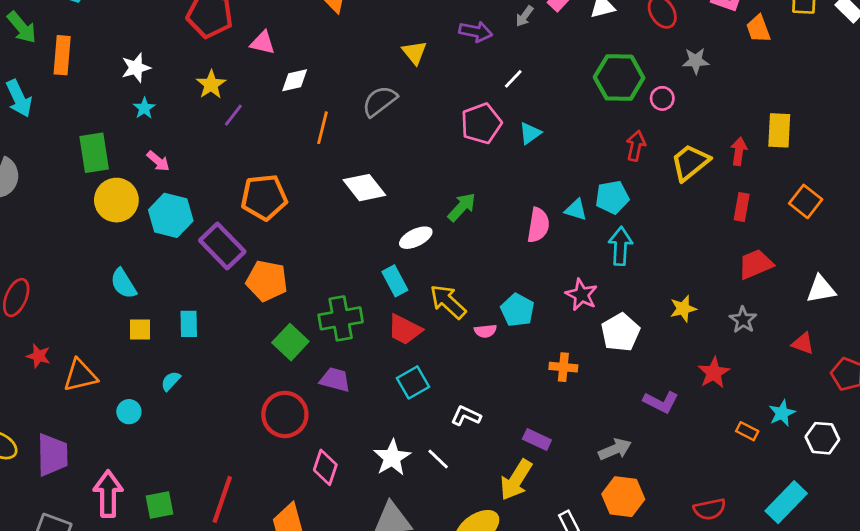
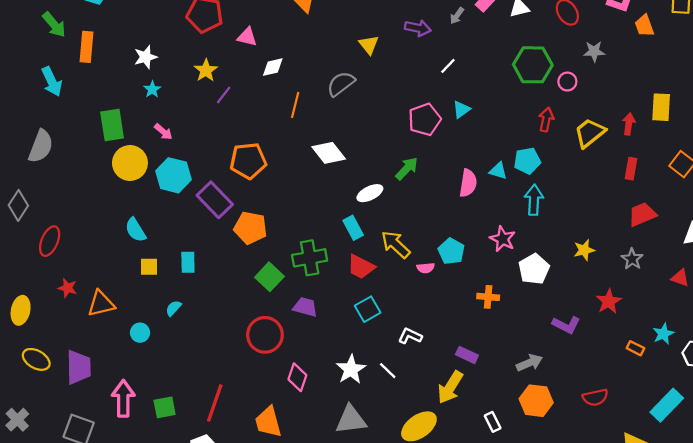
pink pentagon: (481, 123) -> (425, 119), moved
red semicircle: (710, 509) -> (595, 397), moved

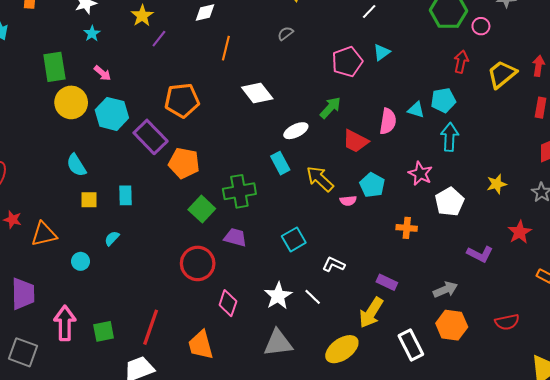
gray semicircle: (341, 84) -> (285, 33), moved, size x0.6
red trapezoid: (361, 267) -> (355, 141), moved
white rectangle: (493, 422) -> (411, 345), size x1.6

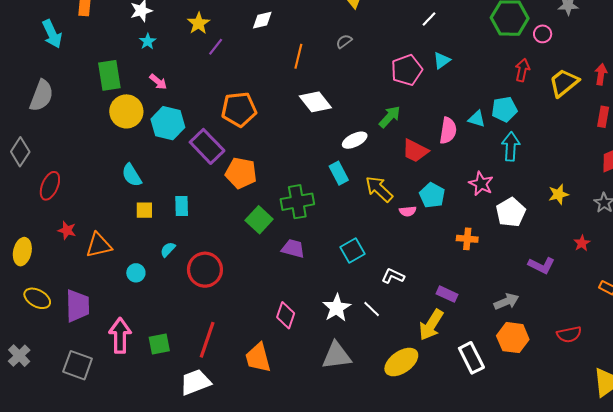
orange line: (226, 48) -> (298, 56), moved
red star: (520, 232) -> (582, 243), size x0.7
red circle: (198, 263) -> (205, 270), moved

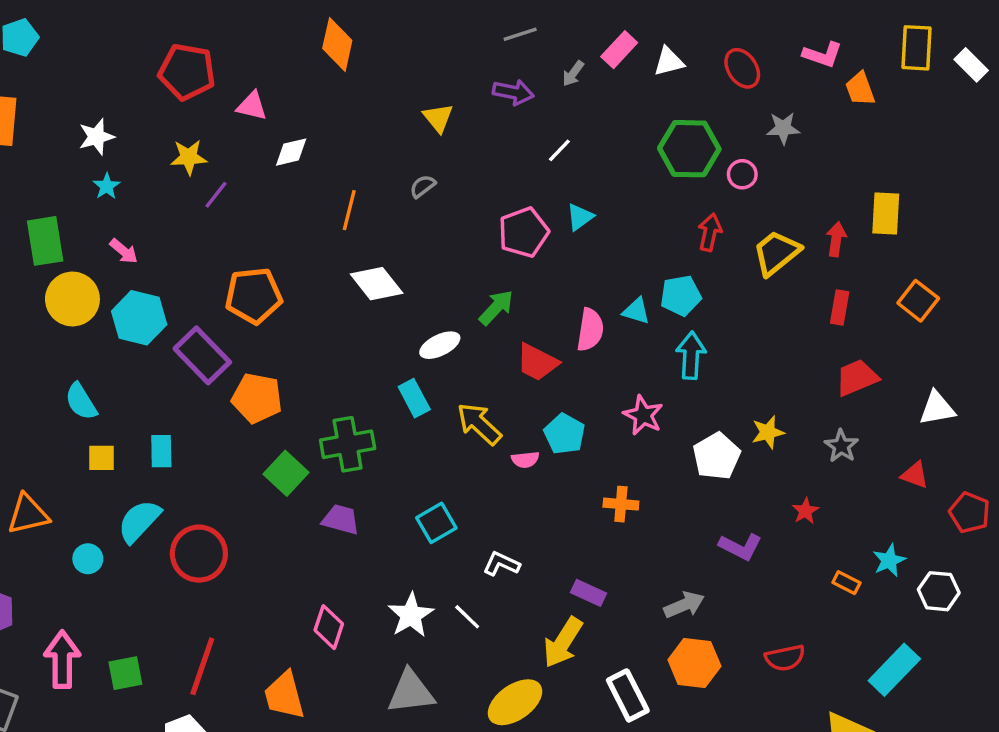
yellow star: (199, 23) -> (189, 157), turned 30
white pentagon: (511, 212) -> (717, 456), moved
cyan semicircle: (168, 249) -> (139, 521), size x1.8

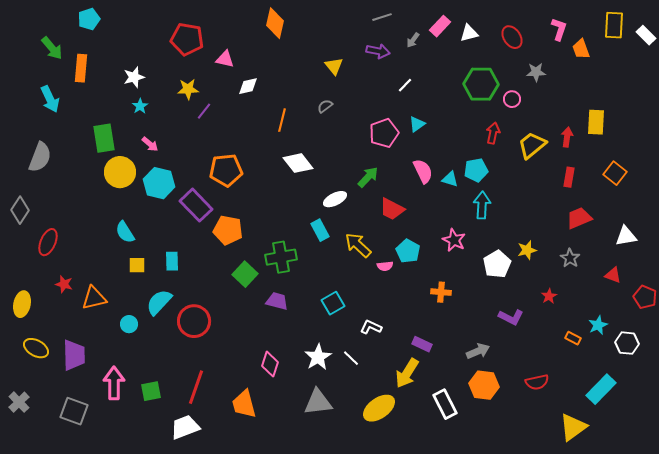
pink L-shape: (823, 55) -> (559, 29), turned -90
pink semicircle: (590, 330) -> (423, 171), moved, turned -35

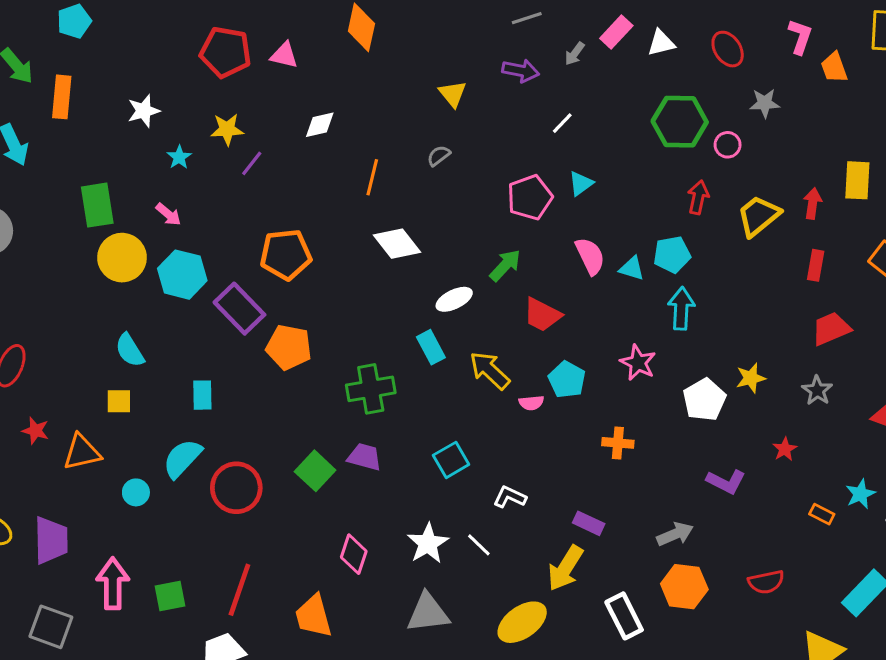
pink triangle: (225, 59) -> (284, 55), moved
cyan star: (140, 106) -> (179, 157), moved
yellow square: (137, 265) -> (119, 401), moved
green square: (245, 274) -> (315, 471), moved

